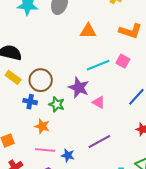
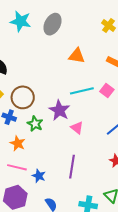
purple line: (99, 142) -> (72, 167), turned -60

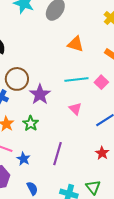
purple star: (59, 110) -> (40, 94), moved
green star: (35, 124) -> (31, 123), moved
pink triangle: (77, 128) -> (75, 109), moved

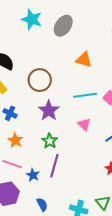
brown circle: (17, 79) -> (40, 80), moved
green star: (31, 123) -> (50, 141), moved
purple line: (58, 154) -> (54, 166), moved

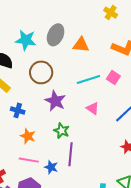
cyan star: (32, 19) -> (26, 40), moved
gray ellipse: (63, 26) -> (56, 35), moved

